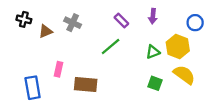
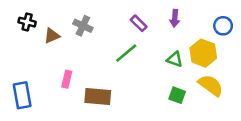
green triangle: (153, 52) -> (175, 59), turned 40
blue rectangle: (33, 88) -> (22, 95), moved

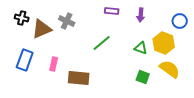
purple rectangle: (139, 23) -> (112, 11), moved, turned -40
brown triangle: (52, 36) -> (42, 29), size x1.5
blue rectangle: (22, 95) -> (25, 60), moved, turned 30

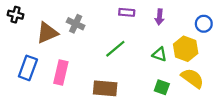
black cross: (22, 18) -> (15, 15), moved
pink rectangle: (54, 64) -> (61, 73), size x1.5
brown rectangle: (79, 78) -> (105, 88), moved

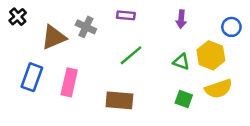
purple rectangle: (127, 12) -> (126, 15), moved
black cross: (15, 15) -> (18, 17), turned 35
yellow semicircle: (192, 78) -> (219, 89), turned 125

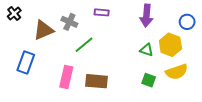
purple arrow: (181, 19) -> (146, 16), size x1.5
green line: (131, 55) -> (84, 45), moved
pink rectangle: (69, 82) -> (66, 77), moved

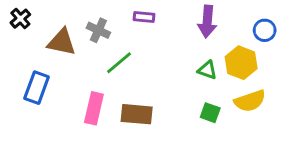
brown triangle: (43, 30) -> (62, 42), turned 35

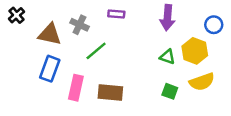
blue rectangle: (37, 88) -> (50, 69), moved

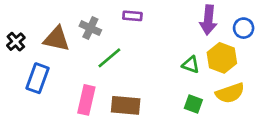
black cross: (16, 15) -> (16, 42), moved
purple arrow: (167, 18) -> (208, 20), moved
blue rectangle: (50, 69) -> (38, 78), moved

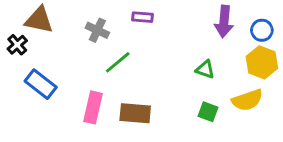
brown triangle: (57, 39) -> (39, 20), moved
yellow hexagon: (222, 58) -> (262, 62), moved
blue rectangle: (38, 78) -> (41, 84), turned -72

